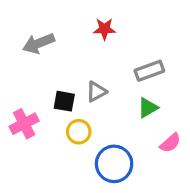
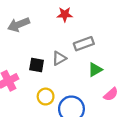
gray rectangle: (149, 71) -> (84, 44), moved
yellow circle: (79, 132) -> (46, 97), moved

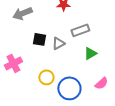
black square: (37, 65) -> (39, 39), moved
pink semicircle: (111, 94) -> (101, 83), moved

